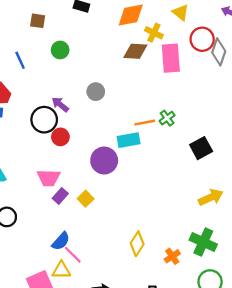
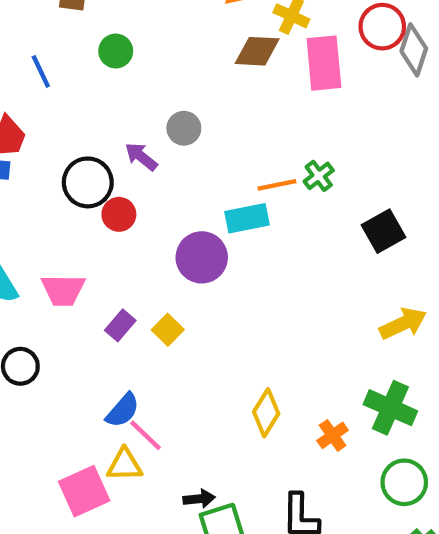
purple arrow: (60, 104) -> (141, 157), moved
pink trapezoid: (49, 178) -> (63, 290), moved

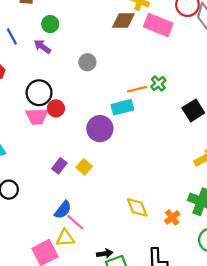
pink rectangle: (324, 63) -> (158, 25), turned -60
purple arrow: (141, 157) -> (42, 47), moved
pink trapezoid: (63, 290) -> (37, 116), moved
yellow diamond: (266, 413) -> (137, 207), turned -50

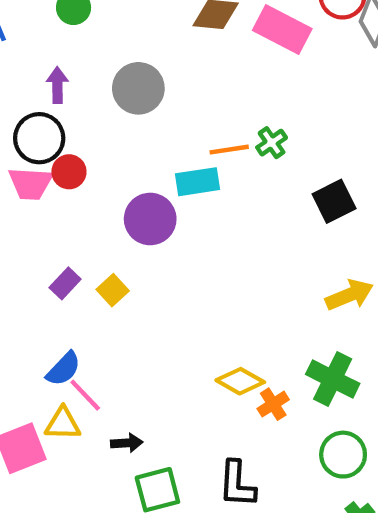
purple arrow: (42, 47) -> (57, 85), moved, turned 48
gray circle: (87, 62) -> (138, 88), size x1.5
yellow diamond: (137, 207) -> (240, 381), moved, turned -45
black arrow: (105, 254) -> (127, 443), moved

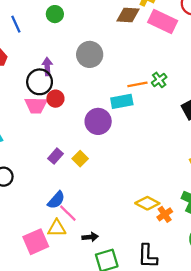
purple arrow: (57, 85) -> (47, 67), moved

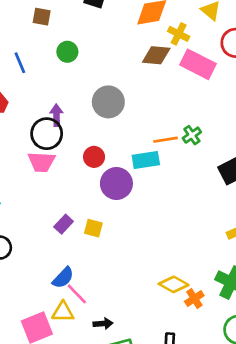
red circle: (55, 99) -> (94, 157), moved
yellow square: (80, 159) -> (93, 228), turned -32

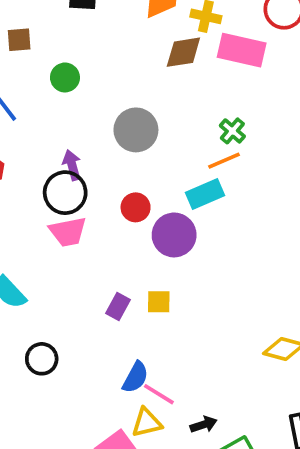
green cross: (192, 135) -> (232, 131), moved

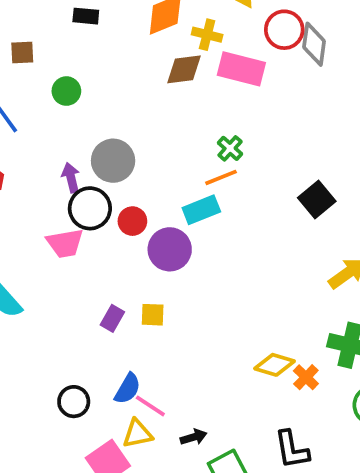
gray circle: (136, 130) -> (113, 161), moved
black circle: (65, 193) -> (90, 208), moved
black circle: (42, 359) -> (74, 402), moved

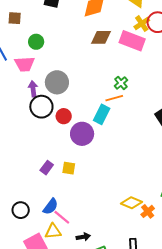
yellow cross: (207, 35) -> (142, 24), moved, turned 35
cyan rectangle: (201, 210) -> (102, 114), turned -48
pink trapezoid: (65, 243) -> (25, 64), moved

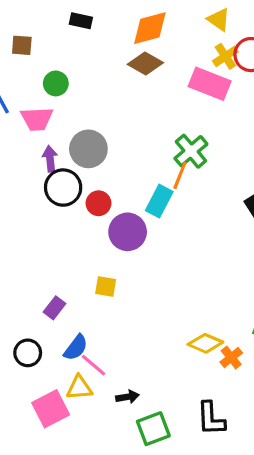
brown diamond: (101, 37) -> (145, 63), moved, turned 30
green cross: (121, 83) -> (191, 151), size x1.5
orange line: (114, 98) -> (180, 175), turned -54
purple rectangle: (47, 168) -> (55, 308), moved

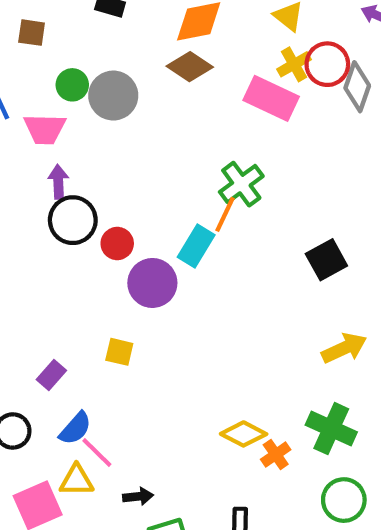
gray circle: (88, 149) -> (113, 96), moved

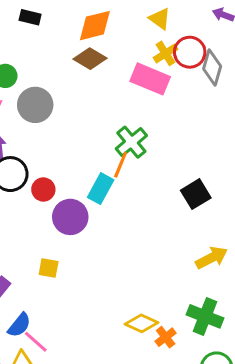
gray circle: (113, 96) -> (35, 105), moved

